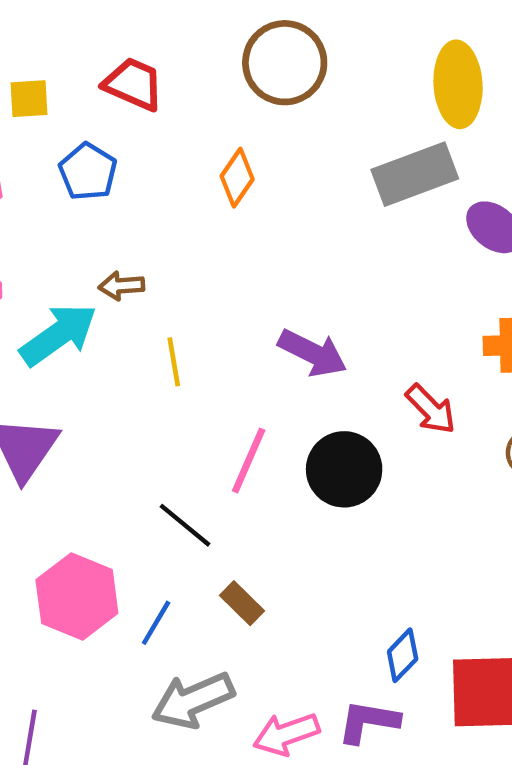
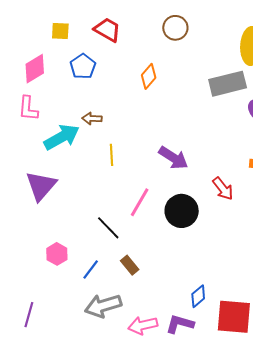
brown circle: (285, 63) -> (175, 28), size x0.7
pink hexagon: (77, 596) -> (57, 254), size x0.6

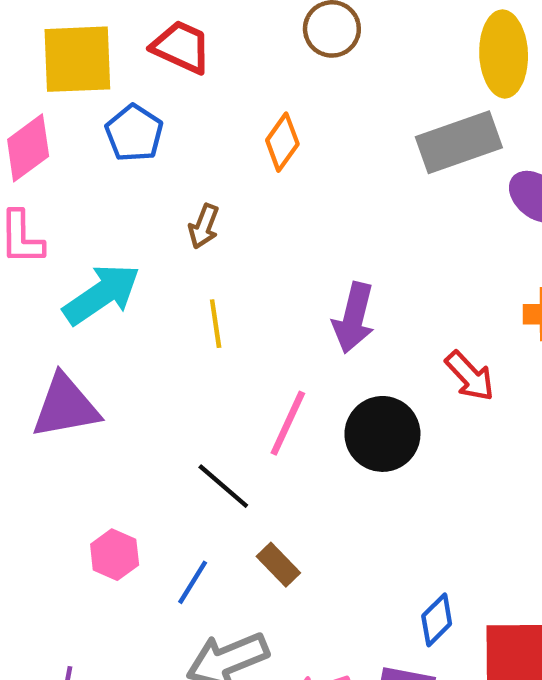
yellow square: (60, 31) -> (77, 59), size x1.8
brown arrow: (92, 119) -> (204, 226), moved, turned -66
purple arrow: (173, 158) -> (354, 318), turned 76
purple triangle: (41, 186) -> (65, 406), turned 44

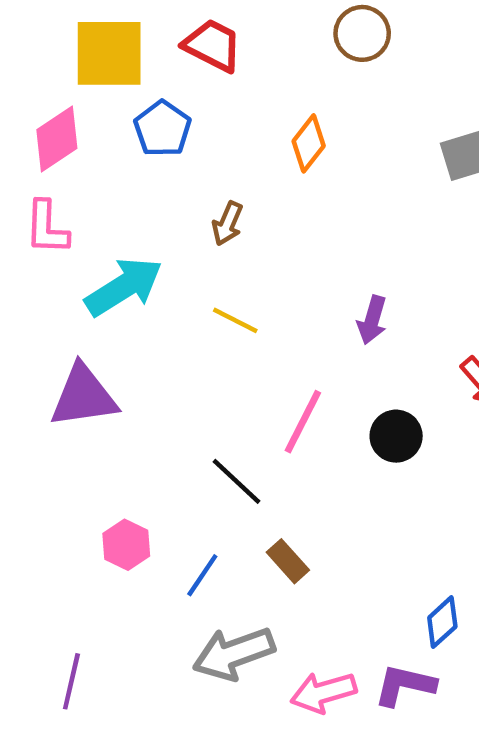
purple arrow: (354, 318) -> (372, 320), size x0.7
yellow line: (216, 324) -> (235, 320), turned -57
black circle: (382, 434) -> (396, 436), size x0.7

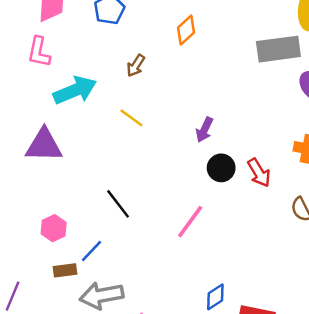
pink line: (303, 422) -> (190, 222), moved
black circle: (396, 436) -> (221, 168), moved
brown rectangle: (288, 561) -> (65, 270), moved, turned -65

